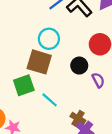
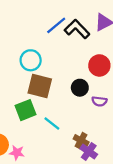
cyan circle: (49, 39) -> (31, 60), moved
purple semicircle: (98, 80) -> (99, 101), turned 128

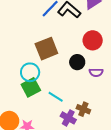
cyan circle: (31, 60) -> (30, 72), moved
brown square: (40, 86) -> (46, 49), moved, turned -30
purple cross: (89, 152) -> (68, 118), moved

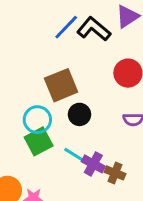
black circle: (77, 62) -> (80, 114), moved
purple cross: (68, 118) -> (93, 164), moved

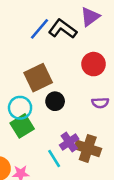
cyan line: (75, 155) -> (54, 159), moved, turned 30
purple cross: (93, 164) -> (69, 142), turned 30
brown cross: (115, 173) -> (88, 148), size x1.5

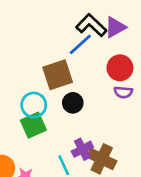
purple triangle: (90, 17) -> (115, 27), moved
blue line: (39, 29) -> (80, 44), moved
purple semicircle: (100, 103) -> (123, 92), moved

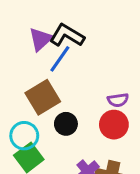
purple triangle: (115, 27) -> (41, 39), moved
red circle: (120, 68) -> (114, 125), moved

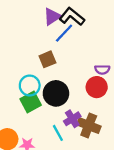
brown square: (43, 97) -> (47, 59), size x0.7
black circle: (66, 124) -> (56, 93), moved, size x1.5

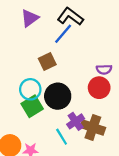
purple triangle: (52, 16) -> (30, 18), moved

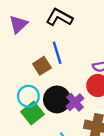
blue line: (63, 34) -> (57, 53), moved, turned -50
purple cross: (76, 121) -> (75, 102), moved

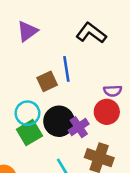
black L-shape: (59, 17) -> (91, 33), moved

